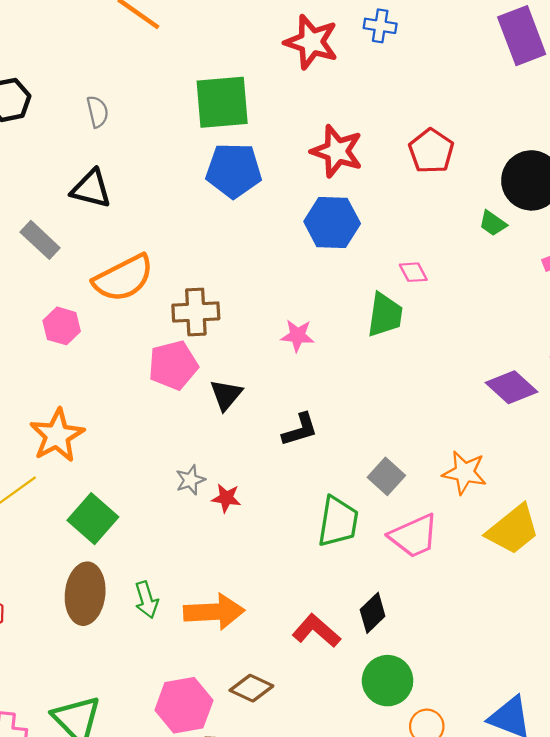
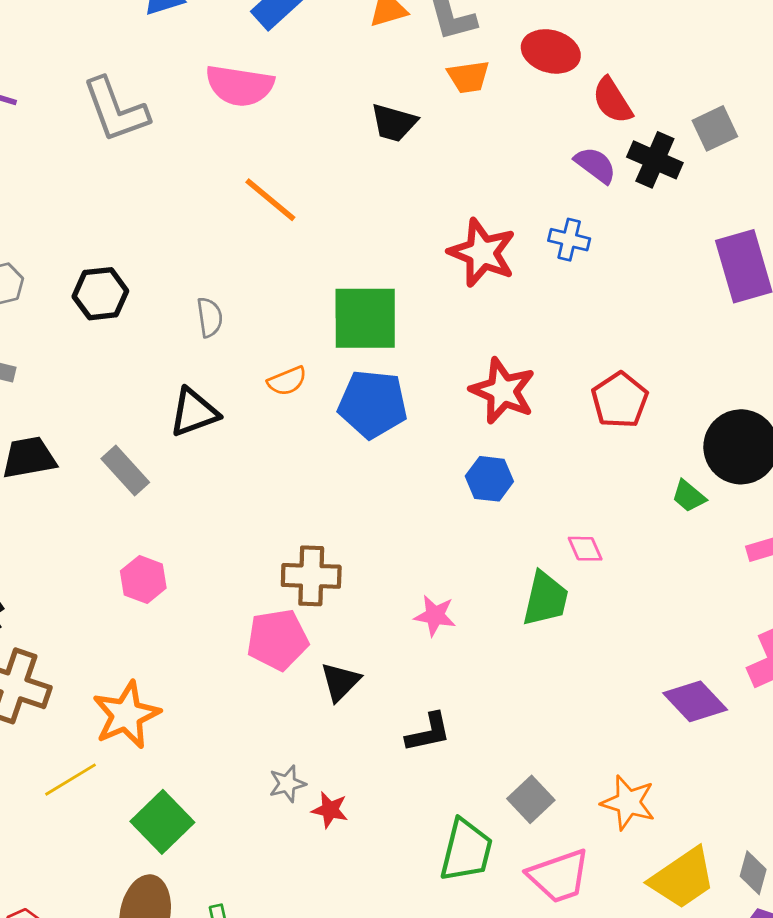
black triangle: (91, 189) -> (194, 412), turned -39
blue hexagon: (332, 223) -> (489, 479), size x0.7
orange semicircle: (123, 278) -> (287, 381), moved, size x0.5

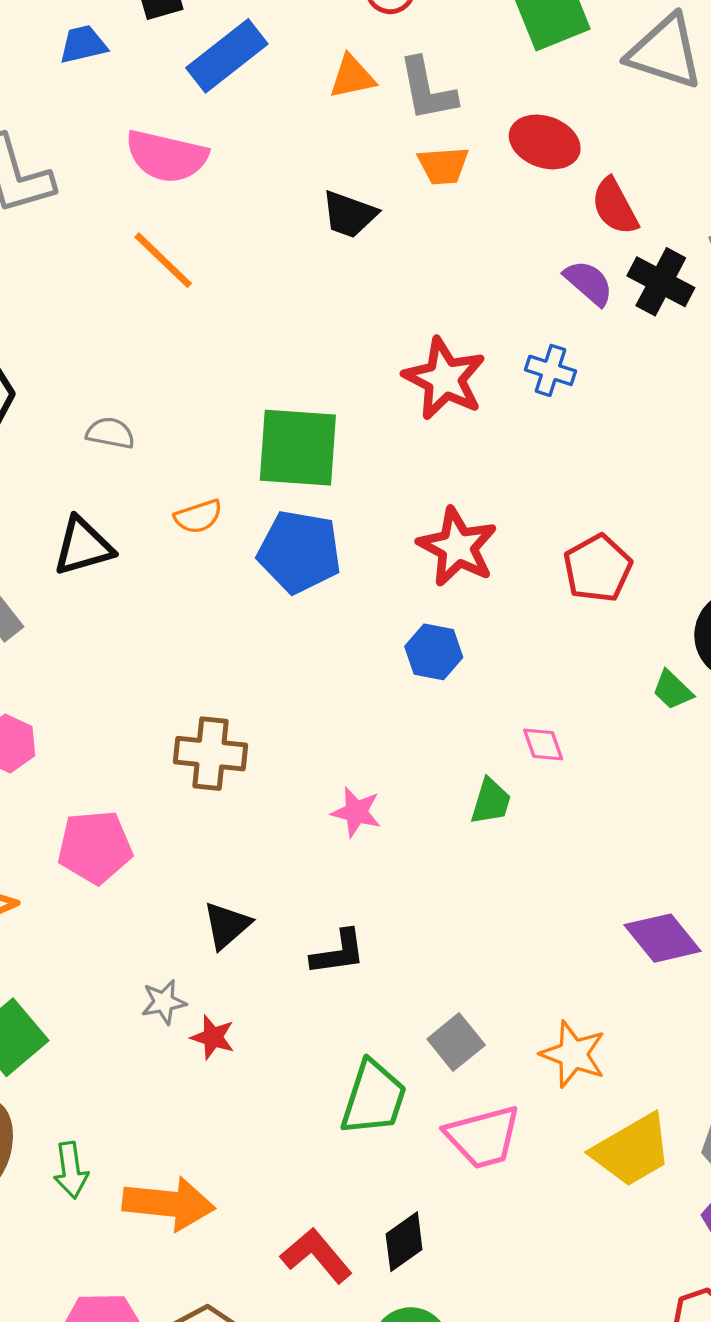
orange line: (270, 200) -> (163, 260), moved
gray semicircle: (210, 317) -> (110, 433), turned -75
green trapezoid: (545, 599) -> (491, 801), size x0.7
pink pentagon: (278, 640) -> (95, 847), moved
black triangle: (340, 682) -> (227, 925), moved

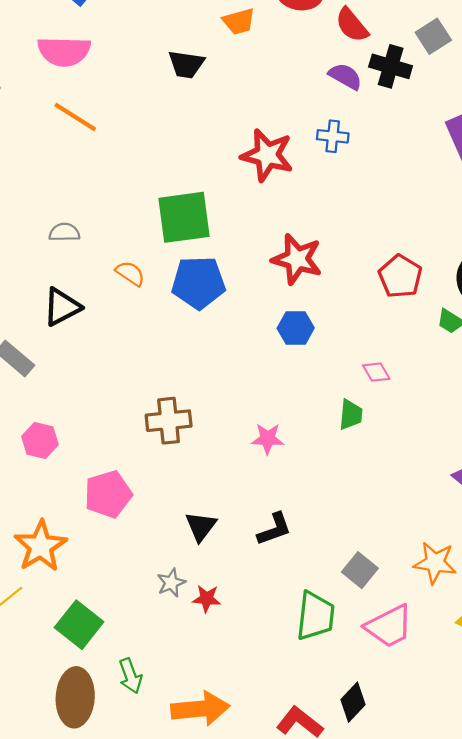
orange semicircle: (198, 516) -> (130, 273), turned -116
red pentagon: (598, 568) -> (400, 276), moved
green arrow: (71, 1170) -> (130, 676), moved

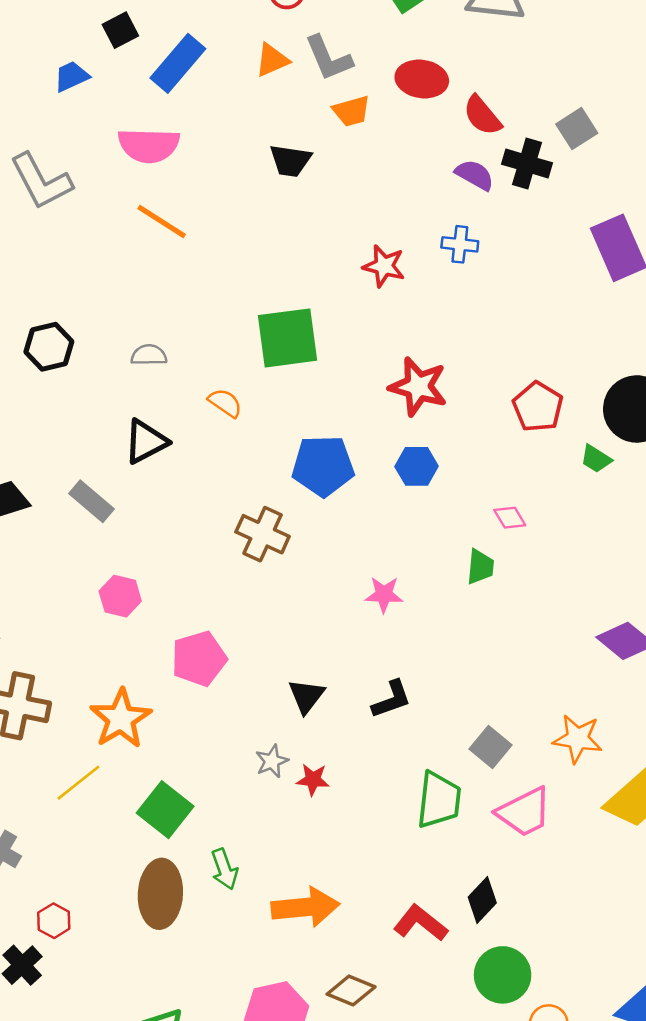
red star: (267, 155) -> (384, 266), size x0.7
blue pentagon: (198, 282) -> (323, 466), moved
brown cross: (169, 421) -> (263, 534), moved, turned 30

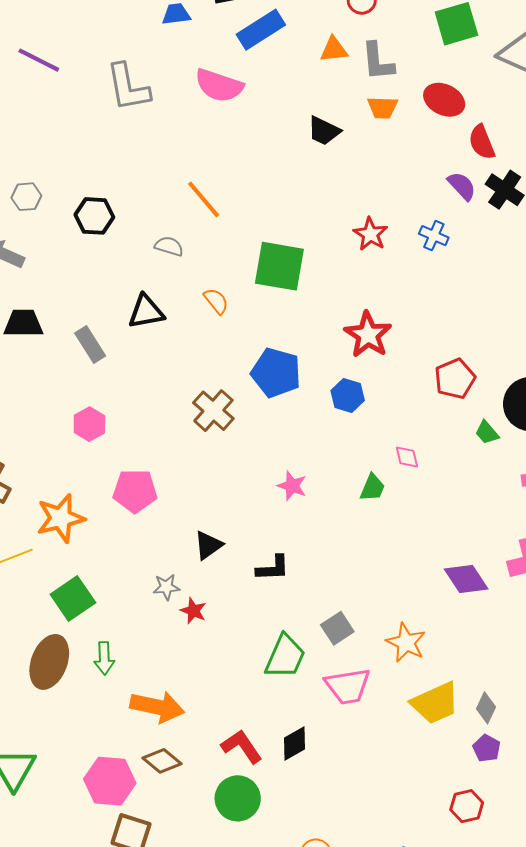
orange line: (162, 222) -> (204, 199), moved
green circle: (503, 975) -> (238, 798), moved
brown diamond: (351, 990) -> (162, 761), moved

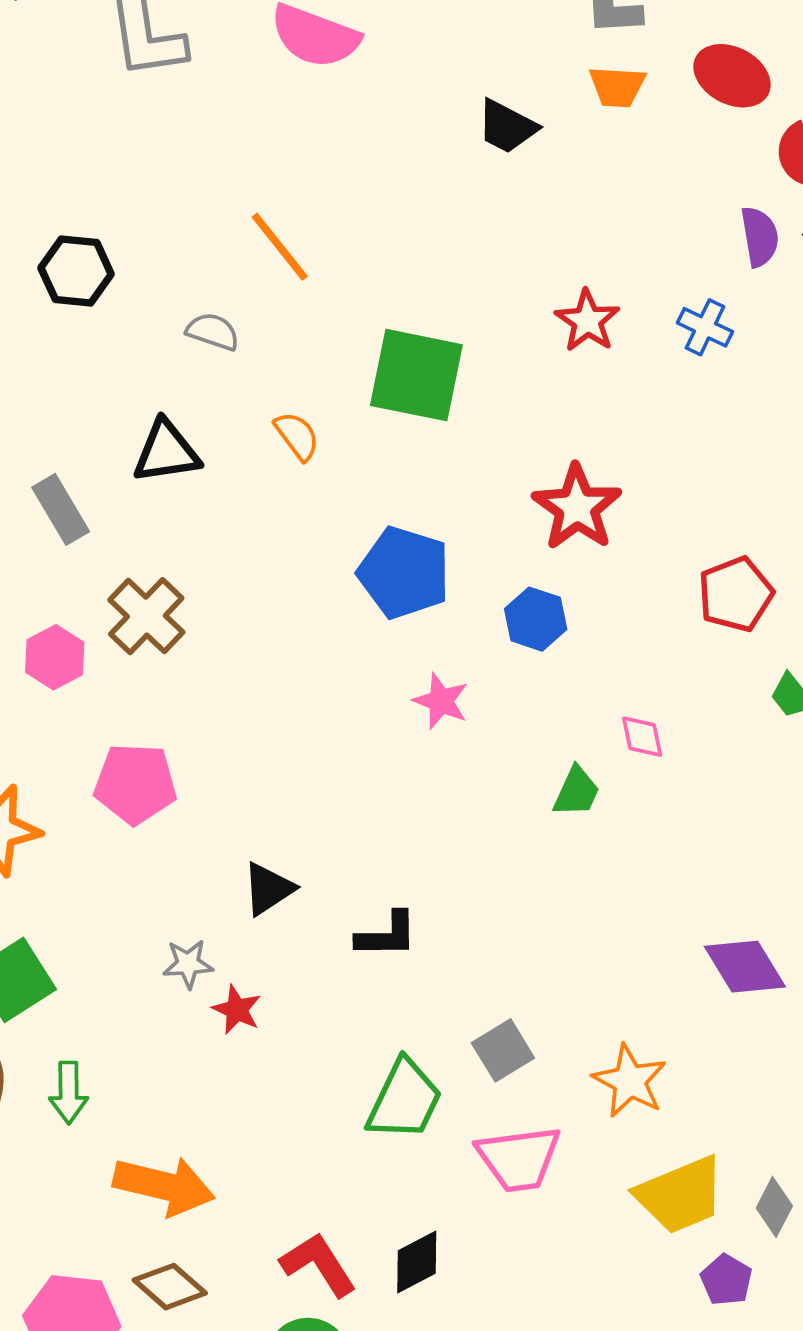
purple semicircle: (462, 186) -> (760, 237), turned 32
brown cross: (213, 411) -> (146, 616), moved
pink star: (292, 486) -> (441, 701), moved
purple pentagon: (487, 748) -> (726, 1280), moved

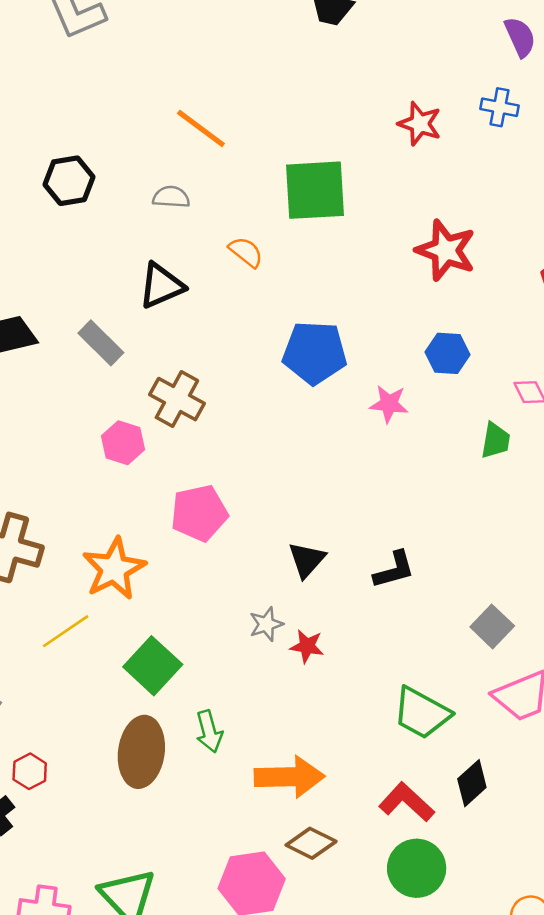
blue pentagon: (404, 573) -> (315, 353), moved
blue hexagon: (536, 619) -> (447, 353), moved
green trapezoid: (404, 1100) -> (422, 713), moved, turned 108

